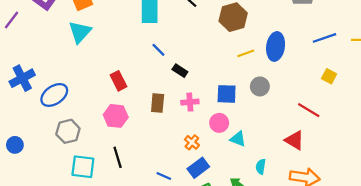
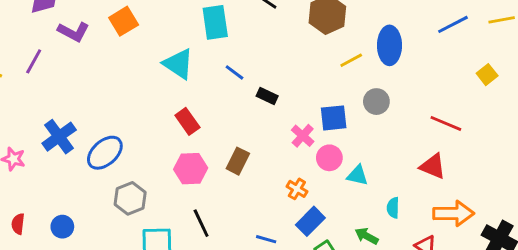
cyan triangle: (80, 32) -> (178, 64), moved, turned -30
yellow square: (329, 76) -> (487, 75), moved, turned 32
pink cross: (190, 102) -> (303, 136), moved, turned -35
brown rectangle: (158, 103) -> (238, 161), moved, turned 30

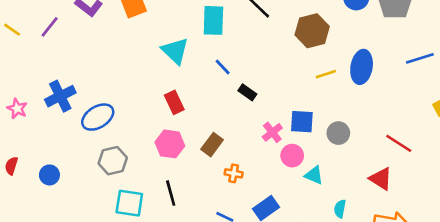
gray circle: (376, 102) -> (338, 133), moved
orange cross: (297, 189) -> (234, 173), moved, turned -30

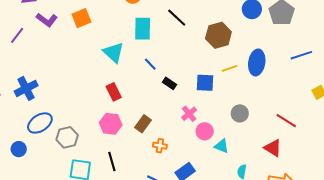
blue ellipse: (98, 117) -> (40, 123), moved
blue square: (302, 122) -> (205, 83), moved

